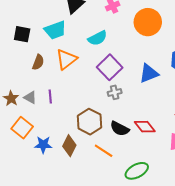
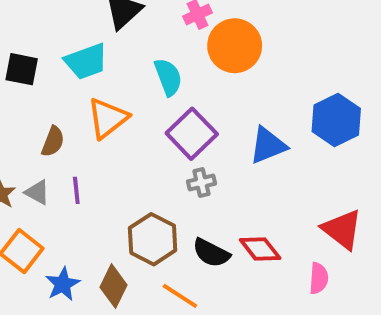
orange circle: (148, 22) -> (235, 46), moved
cyan semicircle: (98, 38) -> (168, 77), turned -84
brown semicircle: (38, 62) -> (53, 141), moved
blue star: (43, 145) -> (63, 284), turned -30

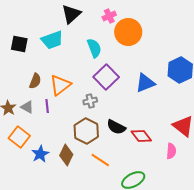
orange triangle: (108, 118) -> (60, 85), moved
gray cross: (201, 183) -> (90, 101), moved
black semicircle: (211, 253) -> (116, 127), moved

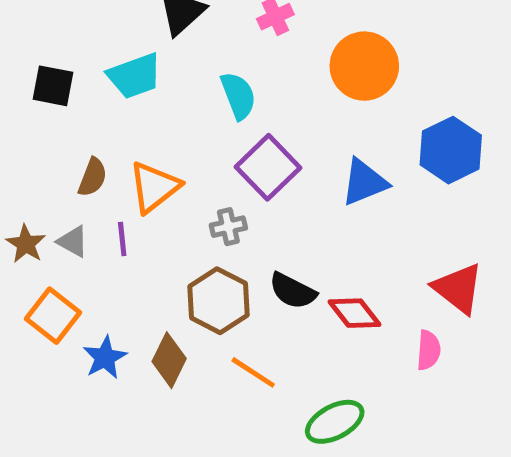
orange circle: (128, 32) -> (364, 66), moved

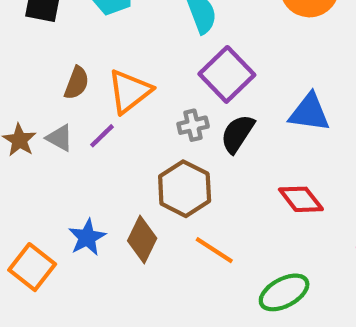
blue triangle: (364, 182) -> (309, 113), moved, turned 30
purple line: (122, 239) -> (102, 136), turned 52
black semicircle: (293, 291) -> (237, 134), moved, turned 96
orange square: (53, 316) -> (32, 267), moved

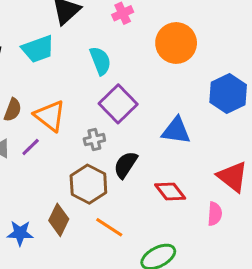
orange triangle: (130, 91) -> (50, 116), turned -44
black semicircle: (237, 134) -> (126, 165), moved
blue star: (87, 237) -> (20, 233), moved, turned 30

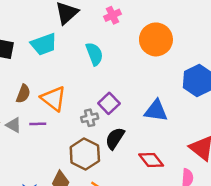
purple square: (118, 104) -> (109, 103), moved, size x0.7
purple line: (31, 147) -> (38, 124), turned 42

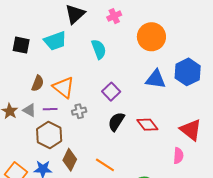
blue triangle: (156, 111) -> (156, 79), moved
gray cross: (90, 118) -> (79, 111), moved
brown hexagon: (85, 154) -> (49, 135), moved
red diamond: (151, 160) -> (147, 125), moved

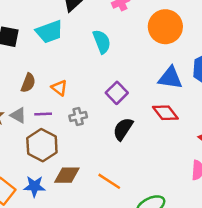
orange triangle: (64, 87) -> (59, 88), size x0.6
red diamond: (147, 125) -> (165, 113), moved
brown diamond: (70, 160) -> (67, 175), turned 65

